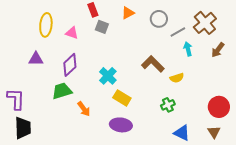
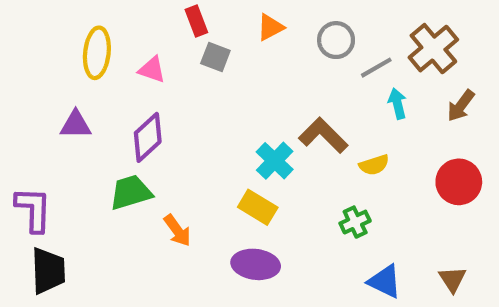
cyan cross: (108, 76) -> (275, 161), moved
red circle: (219, 107) -> (459, 182), moved

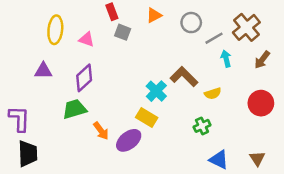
purple ellipse: (256, 264) -> (129, 140), moved, turned -45

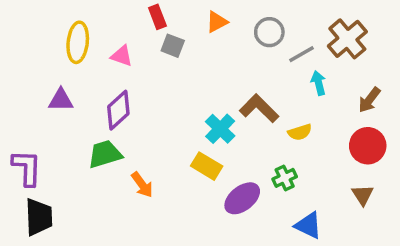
brown arrow: (262, 60) -> (369, 100), moved
purple ellipse: (129, 140) -> (242, 198), moved
brown triangle: (257, 158) -> (363, 195), moved

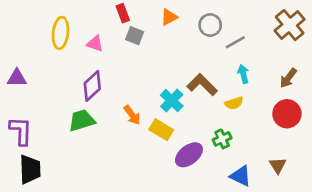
brown cross: (347, 39) -> (290, 25), moved
cyan arrow: (319, 83) -> (243, 74), moved
purple triangle: (61, 100) -> (17, 78), moved
orange arrow: (142, 185) -> (132, 115), moved
brown triangle: (363, 195) -> (278, 165), moved

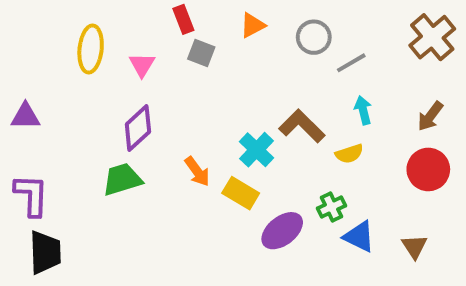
pink triangle: (95, 44) -> (142, 65), turned 42
blue triangle: (241, 176) -> (359, 237), moved

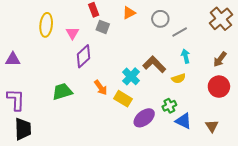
purple diamond: (138, 128) -> (84, 56), moved

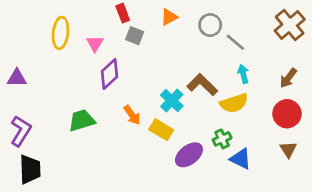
gray line: (180, 32) -> (235, 42), turned 70
yellow semicircle: (179, 78) -> (234, 103), size x1.5
purple L-shape: (16, 100) -> (21, 131), turned 30
brown triangle: (212, 126) -> (288, 150), moved

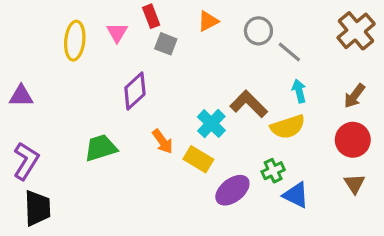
pink triangle: (95, 44) -> (117, 32), moved

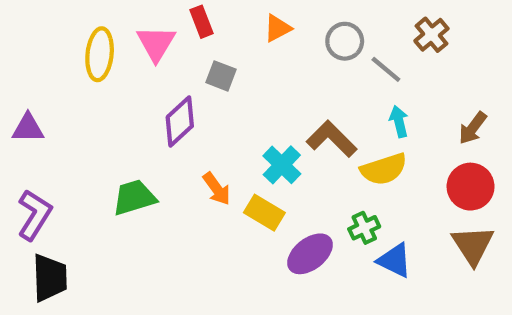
brown cross: (356, 31) -> (431, 35), moved, size x0.7
pink triangle: (117, 32) -> (156, 43), size x1.4
gray square: (166, 44) -> (221, 76), moved
brown triangle: (354, 184) -> (473, 245), size x1.5

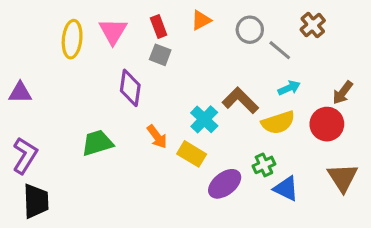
red rectangle: (202, 22) -> (159, 27), moved
purple diamond: (180, 121) -> (130, 88), turned -39
cyan arrow: (399, 121) -> (289, 88), turned 80
red circle: (471, 187) -> (327, 124), moved

